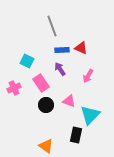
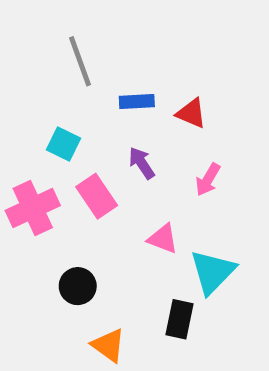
gray line: (52, 26) -> (80, 61), moved
blue rectangle: (62, 50) -> (137, 101), moved
pink cross: (14, 88) -> (33, 208), size x1.5
black circle: (46, 105) -> (78, 286), moved

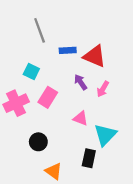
red triangle: (191, 113) -> (95, 56), size x1.5
purple arrow: (142, 163) -> (81, 82), moved
pink rectangle: (97, 196) -> (48, 97), turned 66

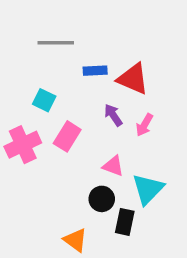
gray line: (40, 30) -> (56, 43), turned -70
black circle: (38, 142) -> (102, 199), moved

